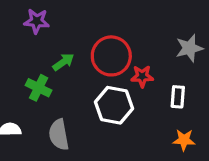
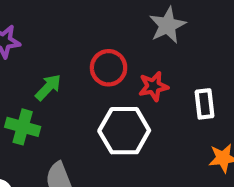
gray star: (189, 48) -> (167, 25), moved
red circle: (111, 56) -> (109, 68), size x0.7

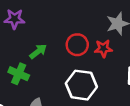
red star: (153, 86) -> (103, 48), moved

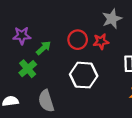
purple star: (14, 19) -> (22, 36), moved
green cross: (19, 74) -> (28, 69), turned 30

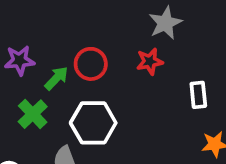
red circle: (78, 40) -> (91, 64), moved
white hexagon: (84, 75) -> (93, 123), moved

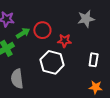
red star: (150, 61) -> (64, 41), moved
white hexagon: (93, 123) -> (52, 62), moved

